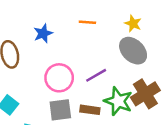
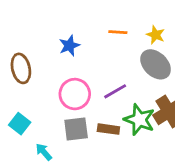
orange line: (87, 22) -> (118, 32), moved
blue star: (43, 33) -> (69, 46), moved

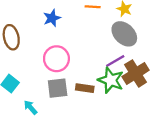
purple line: (115, 91) -> (115, 61), moved

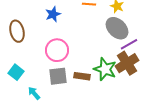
purple line: (115, 61) -> (129, 44), moved

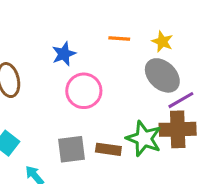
pink circle: (57, 50) -> (84, 91), moved
brown cross: (127, 63) -> (178, 129), turned 30

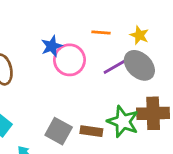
pink circle: (84, 91) -> (69, 60), moved
purple line: (181, 100) -> (115, 67), moved
gray square: (72, 149) -> (59, 131), turned 36

